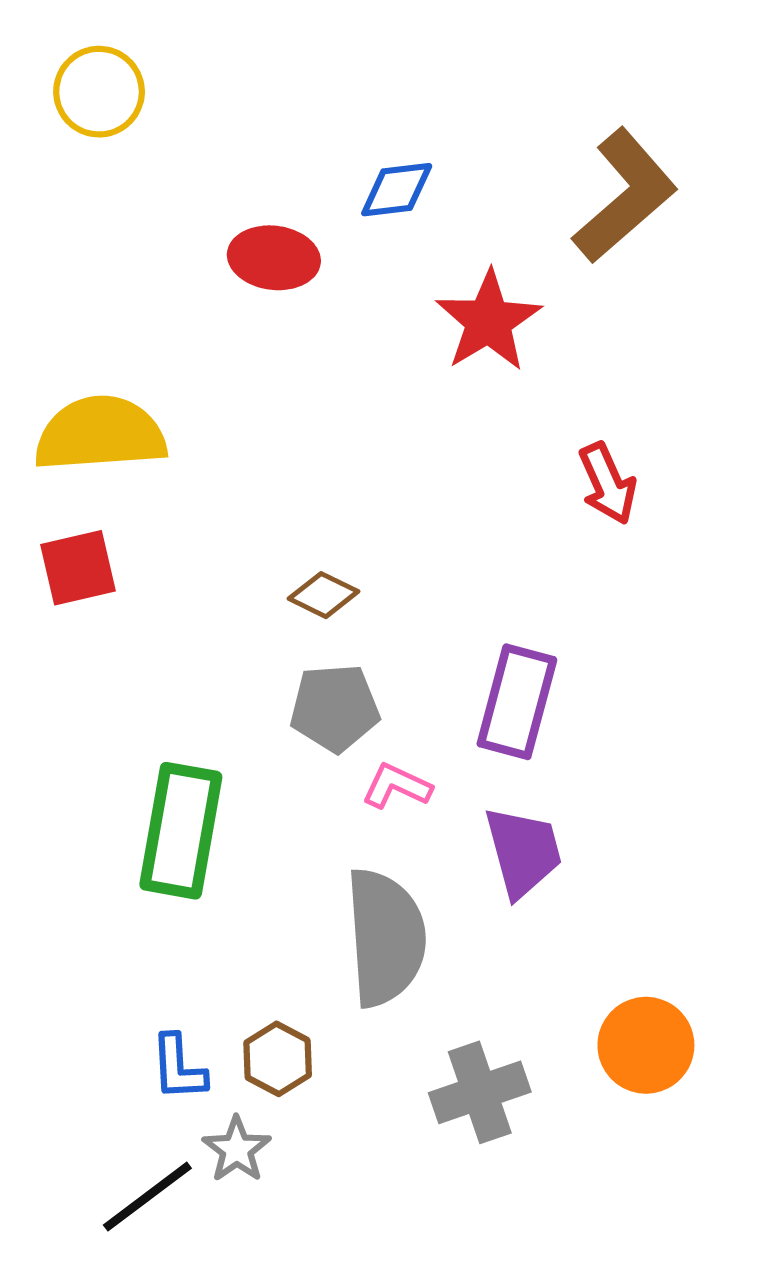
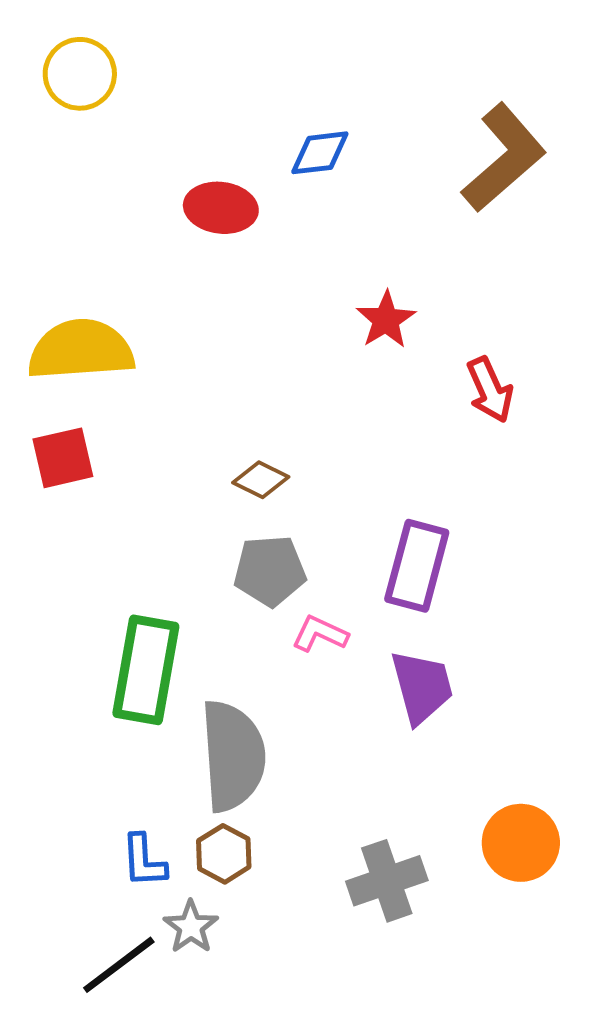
red star: (488, 321) -> (386, 320), moved, size x0.7
gray semicircle: (385, 937) -> (233, 756), moved

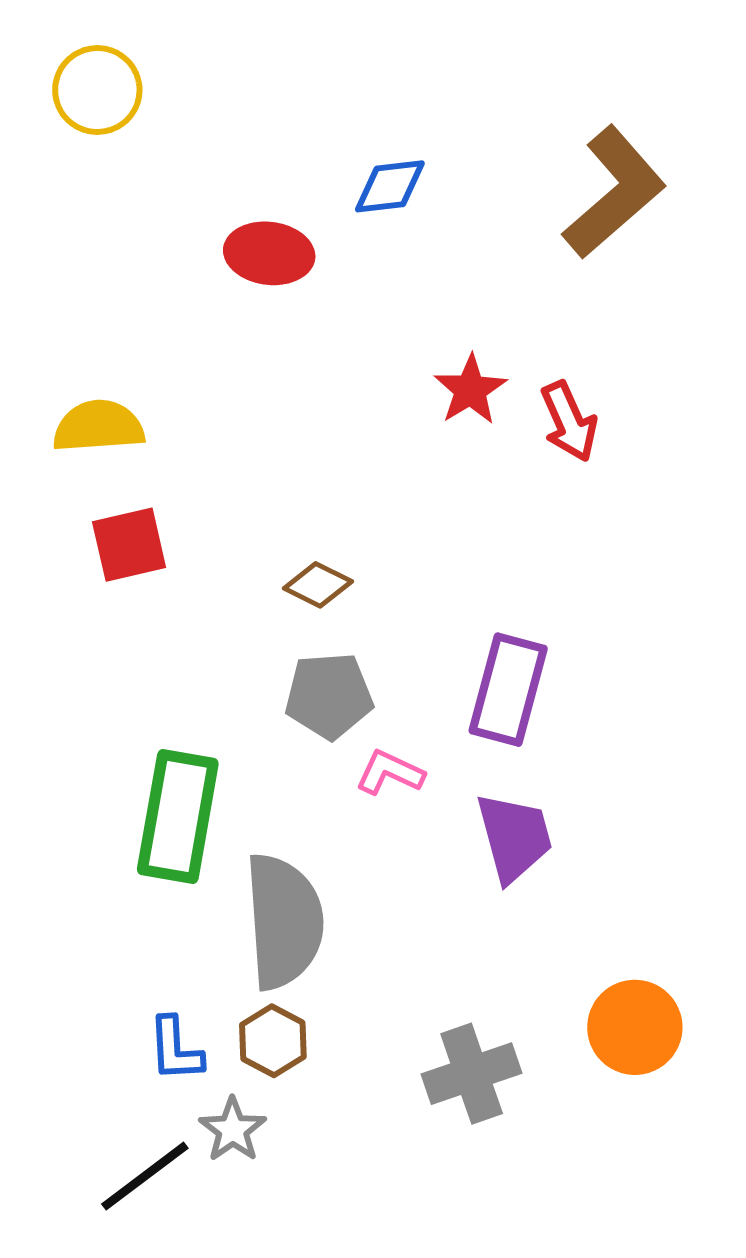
yellow semicircle: (81, 350) -> (99, 426), size x0.7
red arrow: (490, 390) -> (569, 422), moved
red square: (63, 458) -> (129, 545), moved

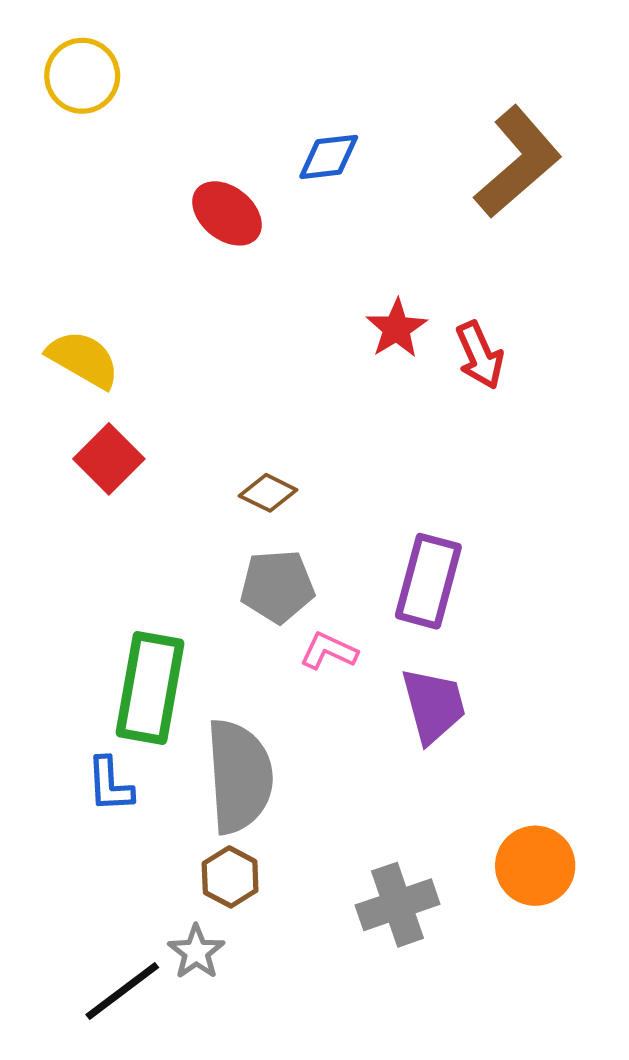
red ellipse: (269, 253) -> (227, 213), turned 32
yellow semicircle: (99, 426) -> (83, 359), turned 34
red square: (129, 545) -> (109, 459), turned -32
blue L-shape: (175, 1049) -> (110, 785), moved

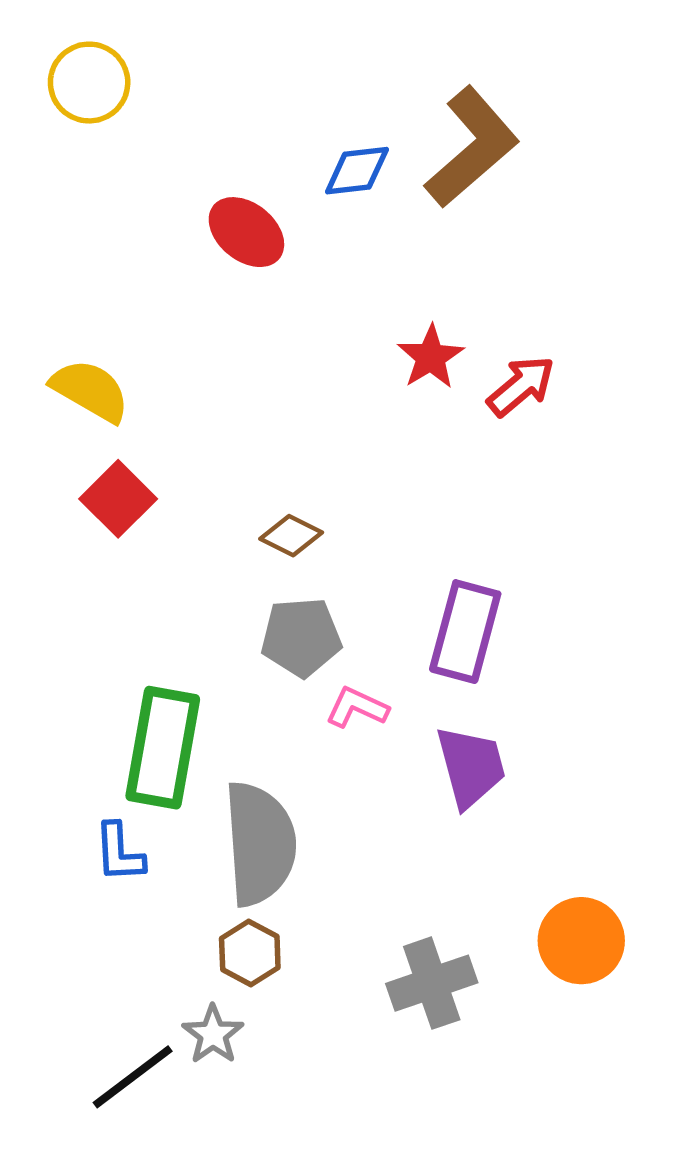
brown L-shape: (518, 162) -> (472, 147), moved
red arrow: (480, 355) -> (521, 386), turned -106

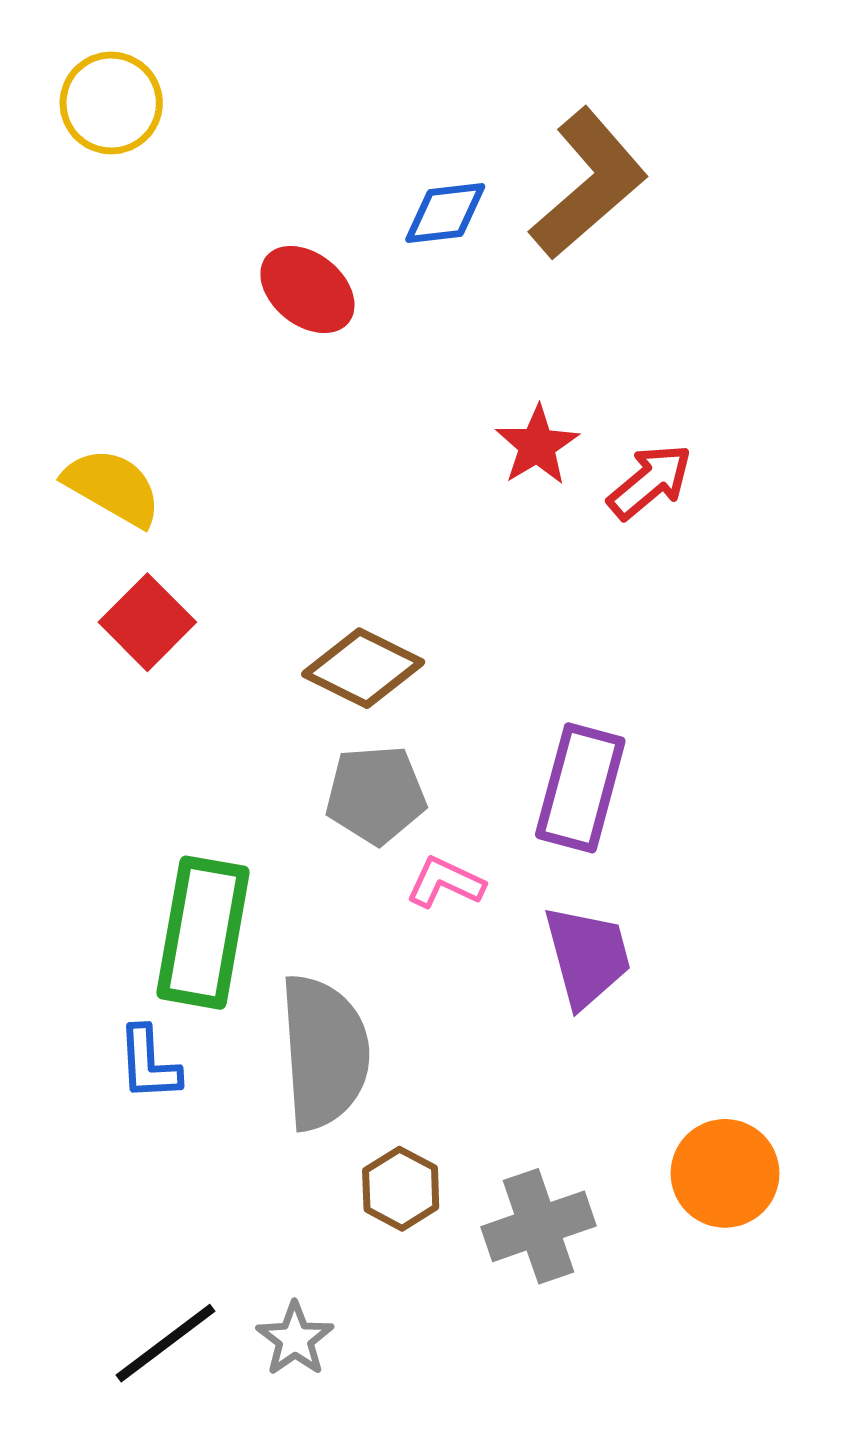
brown diamond: (291, 536) -> (363, 668), size x1.5
brown hexagon: (250, 953) -> (401, 1189), moved
gray star: (213, 1034) -> (295, 1339), moved

